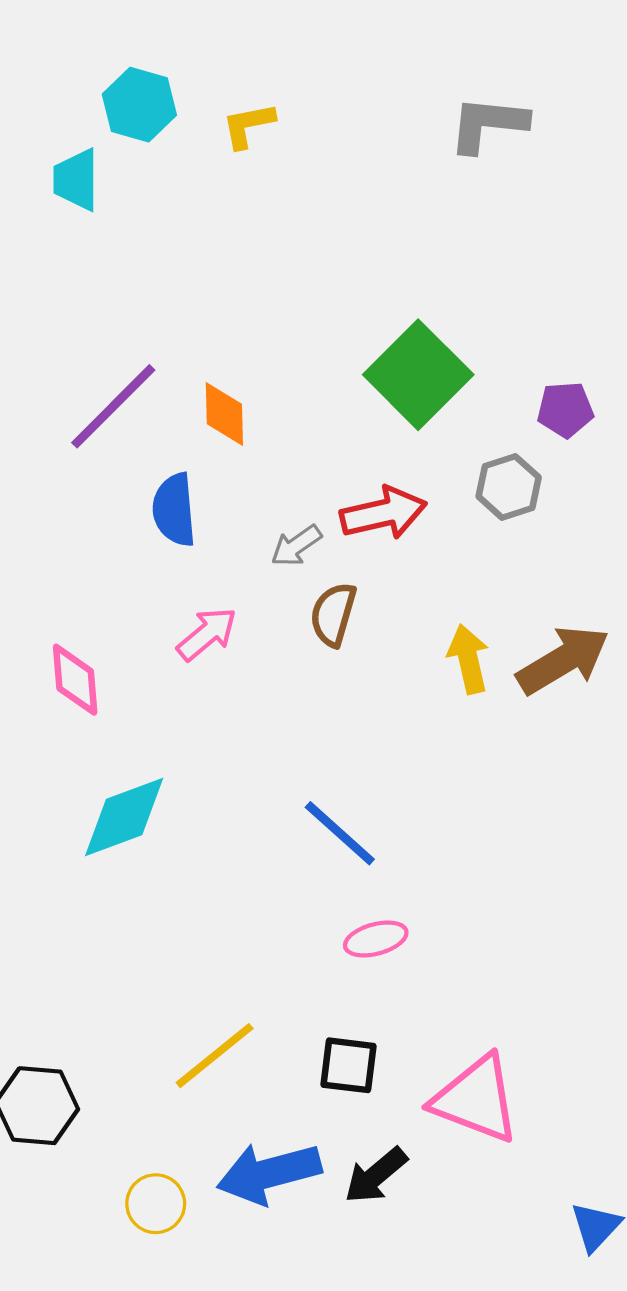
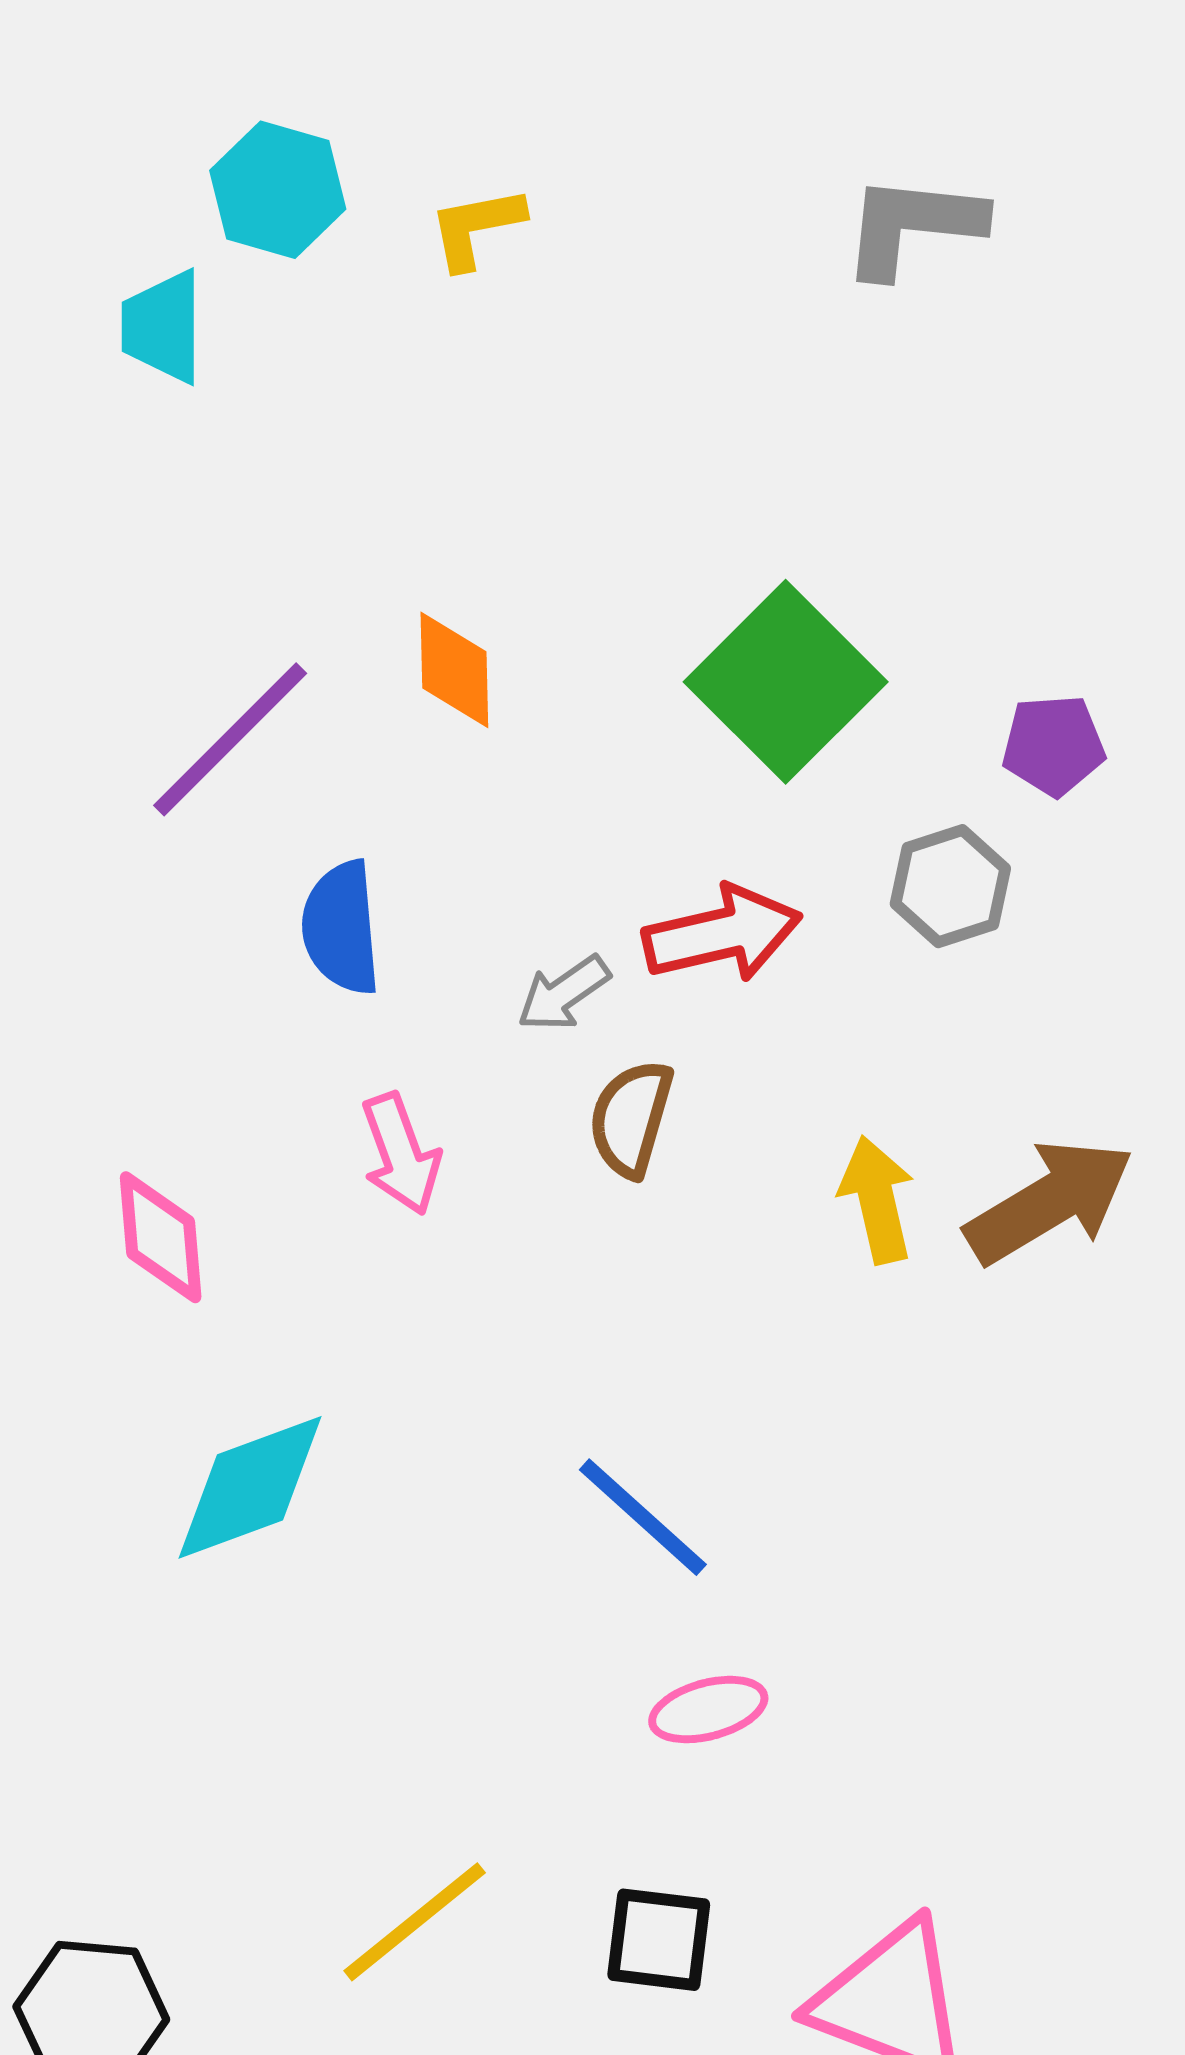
orange diamond: (224, 414) -> (454, 670), moved
pink arrow: (207, 634) -> (401, 1154), turned 110

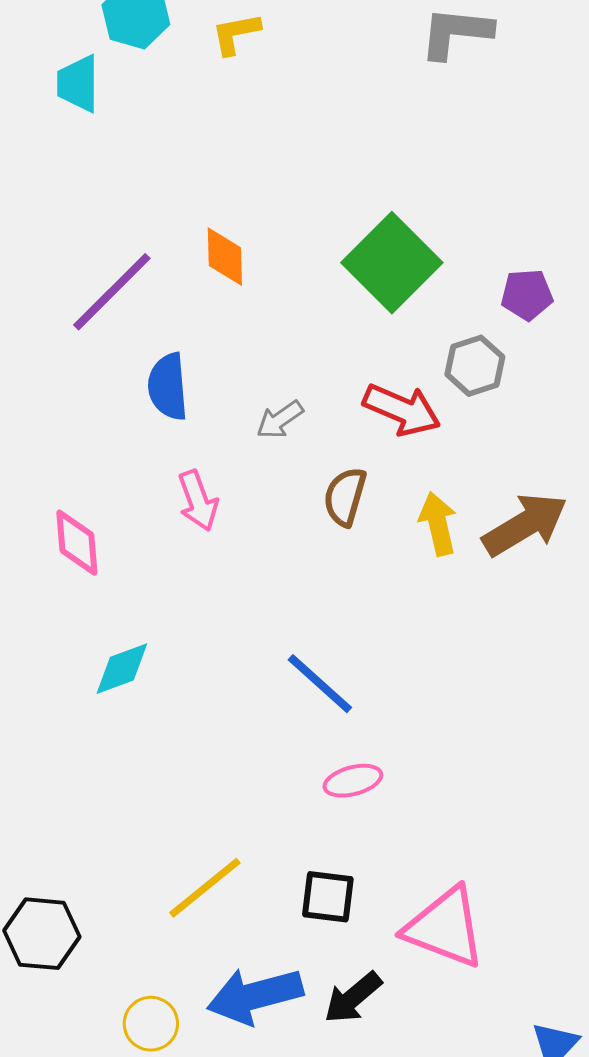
red arrow: (722, 934) -> (402, 410), moved, turned 36
brown semicircle: (631, 1118) -> (345, 497), moved
cyan diamond: (250, 1487) -> (122, 669), size x0.7

